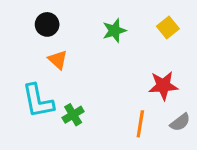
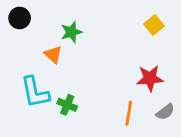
black circle: (47, 24) -> (20, 18), moved
green star: (114, 31) -> (71, 32), moved
green cross: (73, 115) -> (67, 105), turned -36

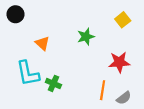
green star: (71, 32) -> (86, 37), moved
gray semicircle: (165, 112) -> (124, 98), moved

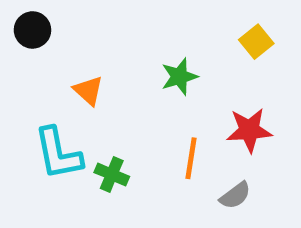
orange line: (103, 90) -> (191, 158), moved
gray semicircle: (124, 98) -> (235, 195), moved

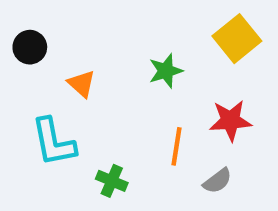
black circle: (32, 30) -> (30, 47), moved
yellow square: (256, 42) -> (237, 39), size x1.5
green cross: (112, 174) -> (112, 181), moved

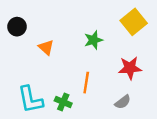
cyan L-shape: (54, 142) -> (30, 100), moved
orange line: (176, 146) -> (86, 83), moved

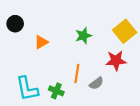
yellow square: (134, 22) -> (125, 31), moved
orange triangle: (46, 47) -> (41, 42), turned 48
gray semicircle: (123, 102) -> (96, 83), moved

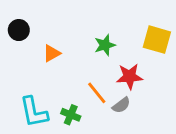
yellow square: (125, 31) -> (157, 40), turned -35
red star: (116, 61) -> (130, 77), moved
orange line: (77, 74) -> (97, 93), turned -48

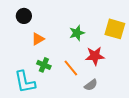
black circle: (19, 30) -> (24, 16), moved
gray semicircle: (121, 105) -> (91, 85), moved
green cross: (71, 115) -> (44, 65), moved

